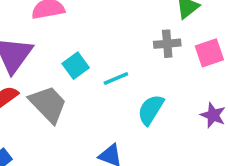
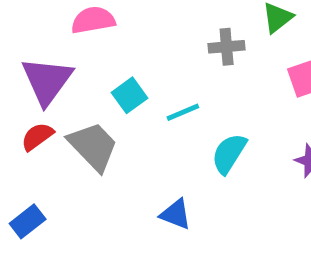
gray cross: (167, 44) -> (227, 47), moved

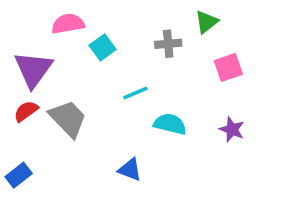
cyan square: (129, 95) -> (103, 47), moved
cyan semicircle: (229, 154) -> (170, 124), turned 72

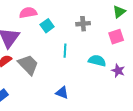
green triangle: (206, 22) -> (119, 12), moved
cyan line: (135, 93) -> (65, 51), turned -64
cyan semicircle: (170, 124) -> (97, 61), moved

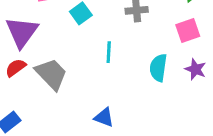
cyan semicircle: (97, 61) -> (158, 68), turned -96
purple star: (118, 71) -> (196, 69), moved

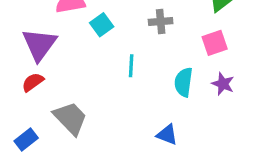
gray trapezoid: (51, 74) -> (70, 118), moved
blue triangle: (104, 117) -> (167, 135), moved

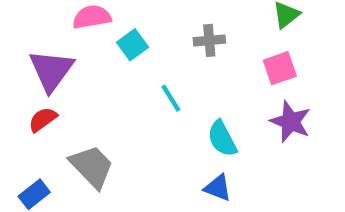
cyan line: (131, 66) -> (171, 98), turned -35
cyan semicircle: (184, 82) -> (222, 139), moved, turned -36
purple star: (223, 84) -> (290, 122), size x1.4

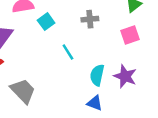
purple star: (290, 122) -> (125, 76), moved
cyan semicircle: (222, 139) -> (97, 75), turned 40

